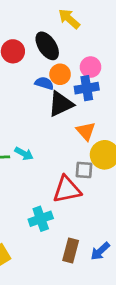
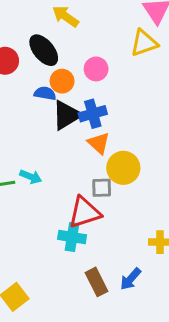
blue cross: (87, 88) -> (93, 114), moved
cyan cross: (41, 219) -> (72, 237), moved, turned 35
brown rectangle: (71, 251) -> (97, 282), turned -35

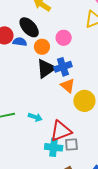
blue semicircle: (45, 93) -> (20, 42), moved
cyan arrow: (31, 177) -> (35, 117), moved
gray square: (102, 188) -> (71, 145), moved

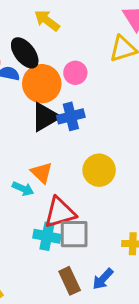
orange circle: (42, 47) -> (42, 84), size x1.6
orange triangle: (68, 86) -> (42, 173), moved
gray square: (71, 145) -> (74, 234), size x1.5

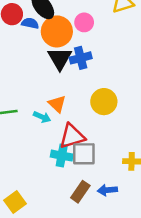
black triangle: (45, 117) -> (60, 59), turned -30
blue arrow: (103, 279) -> (107, 190), turned 42
brown rectangle: (70, 281) -> (80, 192), turned 60

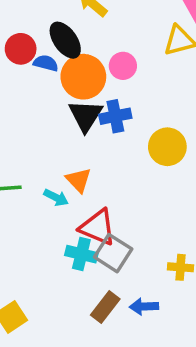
yellow circle: (104, 102) -> (167, 147), moved
red triangle: (72, 136) -> (98, 227), turned 36
gray square: (84, 154) -> (113, 253), turned 30

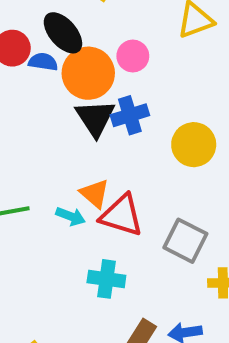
red triangle: (98, 227) -> (122, 215), moved
gray square: (113, 253) -> (185, 241), moved

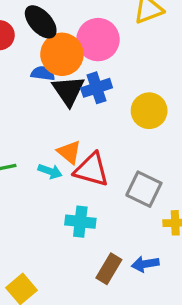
pink circle: (133, 56) -> (98, 40), size x1.6
blue semicircle: (43, 62) -> (43, 73), moved

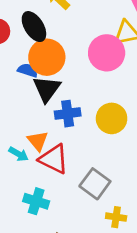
pink circle: (98, 40) -> (107, 53), moved
blue cross: (97, 88) -> (68, 114), moved

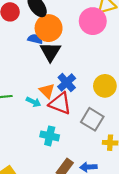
blue cross: (68, 114) -> (67, 83), moved, turned -30
yellow circle: (112, 118) -> (105, 86), moved

